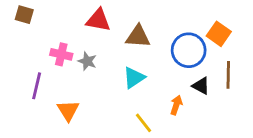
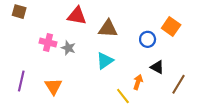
blue circle: (189, 50) -> (148, 39), size x0.6
brown line: (228, 75) -> (179, 84), moved, turned 30
purple line: (37, 86) -> (21, 81), moved
yellow line: (143, 123) -> (123, 96), moved

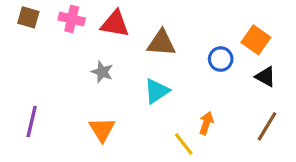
pink cross: (48, 43) -> (72, 19), moved
black triangle: (157, 67) -> (266, 77), moved
orange triangle: (53, 86) -> (102, 130), moved

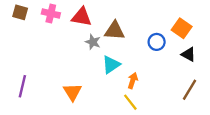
gray star: (102, 72) -> (93, 42), moved
orange arrow: (206, 123) -> (133, 81), moved

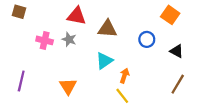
pink cross: (51, 13) -> (45, 40), moved
orange square: (182, 28) -> (170, 15), moved
gray star: (93, 42) -> (69, 39), moved

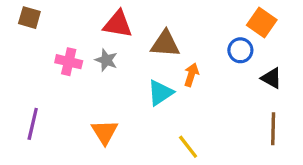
blue circle: (147, 39) -> (240, 50), moved
orange arrow: (124, 76) -> (191, 75), moved
brown line: (178, 84) -> (273, 129), turned -30

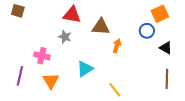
orange square: (262, 22) -> (160, 14), turned 30
pink cross: (69, 62) -> (42, 56), moved
cyan triangle: (160, 93) -> (85, 69), moved
orange triangle: (105, 132) -> (51, 81), moved

